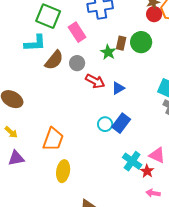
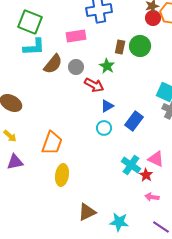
green square: (48, 16) -> (30, 22), moved
pink rectangle: (77, 32) -> (76, 36), turned -66
green star: (108, 52) -> (107, 66), moved
blue triangle: (118, 88) -> (107, 106), moved
blue rectangle: (121, 123) -> (134, 121), moved

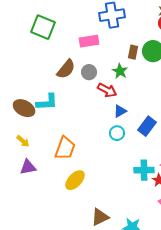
cyan L-shape: (34, 47) -> (47, 102), moved
cyan cross: (131, 165) -> (144, 170), turned -36
yellow ellipse: (62, 175) -> (75, 180), turned 35

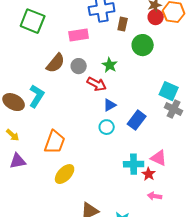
brown rectangle: (133, 52) -> (123, 24), moved
cyan L-shape: (47, 102) -> (37, 96), turned -55

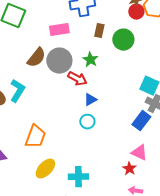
brown rectangle: (123, 24) -> (99, 31), moved
gray circle: (79, 66) -> (59, 61), size x1.6
blue rectangle: (137, 120) -> (141, 121), moved
cyan cross: (134, 164) -> (78, 177), moved

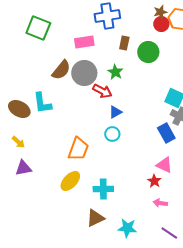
cyan L-shape: (17, 91) -> (42, 103), turned 140
blue rectangle: (141, 121) -> (166, 133), turned -66
orange trapezoid: (35, 137) -> (78, 149), moved

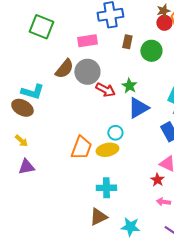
green star: (115, 72) -> (129, 86), moved
cyan L-shape: (42, 103) -> (32, 92), moved, turned -65
blue triangle: (115, 112) -> (138, 108), moved, size x1.6
yellow ellipse: (70, 181) -> (107, 150), moved, turned 35

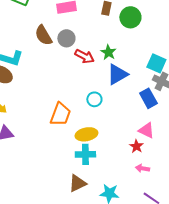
brown semicircle: (64, 69) -> (43, 35), turned 110
gray circle: (87, 72) -> (66, 38), size x0.7
yellow ellipse: (107, 150) -> (86, 134), moved

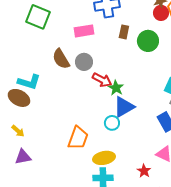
green star: (108, 52) -> (116, 88), moved
blue triangle: (117, 74) -> (124, 107), moved
red star: (136, 146) -> (144, 171), moved

